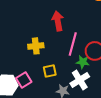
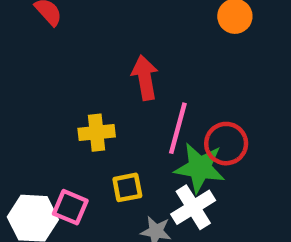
green star: (83, 62) -> (200, 168), size x1.6
pink square: (24, 80) -> (70, 207), turned -35

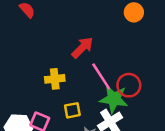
red arrow: (145, 78) -> (82, 48), turned 55
pink line: (178, 128) -> (101, 76), turned -48

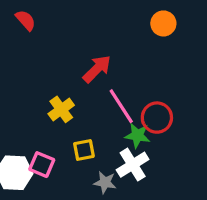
yellow cross: (55, 79) -> (61, 109), turned -30
green star: (114, 99) -> (137, 135), size x0.7

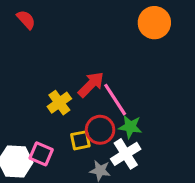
orange circle: (163, 23) -> (154, 23), size x1.4
red arrow: (97, 69) -> (91, 84), moved
red circle: (157, 118) -> (100, 130), moved

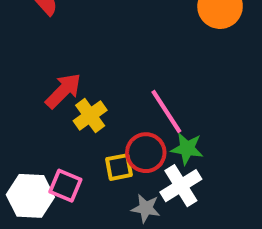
red arrow: (91, 84) -> (63, 91), moved

